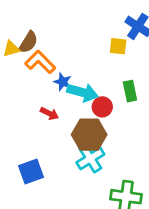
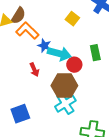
yellow square: (118, 46) -> (72, 19), moved, turned 32
red arrow: (49, 114) -> (34, 70), turned 40

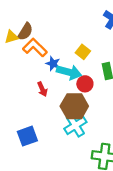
yellow square: (72, 19) -> (83, 52), moved

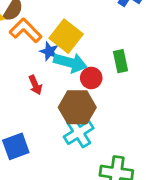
yellow square: (83, 52) -> (66, 36), moved, size x1.6

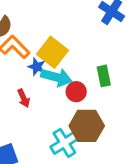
brown hexagon: (77, 107) -> (87, 126), moved

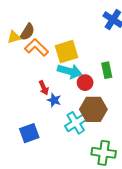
yellow square: (53, 52) -> (66, 52), turned 35
blue star: (37, 67) -> (54, 100), moved

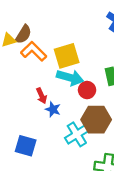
blue square: (29, 133) -> (26, 146), turned 36

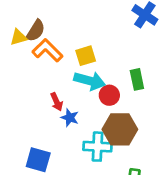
yellow square: (67, 56) -> (86, 56), size x0.7
cyan cross: (77, 134) -> (97, 147), turned 35

